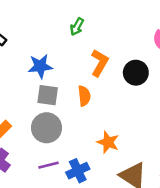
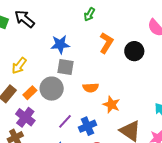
orange semicircle: (84, 96) -> (91, 88), moved, turned 91
gray circle: (47, 128) -> (52, 89), moved
purple line: (49, 165) -> (65, 121), turned -35

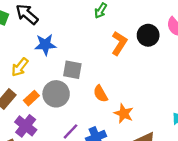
blue star: (60, 44) -> (45, 45), moved
black circle: (134, 51) -> (148, 35), moved
orange semicircle: (91, 88) -> (100, 94), turned 63

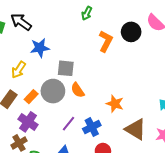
orange semicircle: (100, 94) -> (78, 90), moved

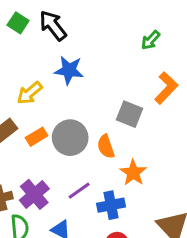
gray square: (66, 68) -> (129, 114), moved
orange star: (115, 104) -> (133, 173), moved
purple cross: (28, 122) -> (34, 194), moved

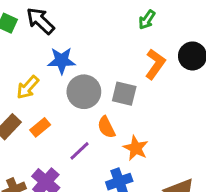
green arrow: (151, 40) -> (147, 20), moved
gray circle: (70, 138) -> (84, 92), moved
purple line: (79, 191) -> (80, 151), moved

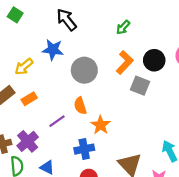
black arrow: (40, 21) -> (66, 20), moved
gray circle: (84, 92) -> (84, 70), moved
gray square: (124, 94) -> (140, 86), moved

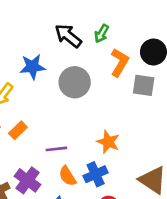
black arrow: (66, 20) -> (68, 36), moved
green arrow: (123, 27) -> (102, 33), moved
orange semicircle: (80, 106) -> (67, 176), moved
purple line: (57, 121) -> (56, 149), turned 42

